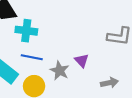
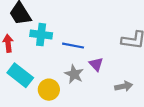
blue line: (32, 57) -> (73, 46), moved

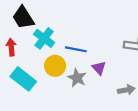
cyan cross: (41, 35) -> (44, 38), turned 30
yellow circle: (49, 90) -> (55, 66), moved

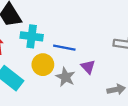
cyan cross: (44, 38) -> (32, 36), turned -30

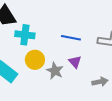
blue line: (64, 48) -> (71, 38), moved

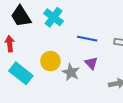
cyan cross: (25, 35) -> (54, 17), moved, turned 30

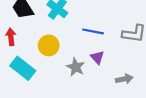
yellow circle: (50, 61) -> (49, 45), moved

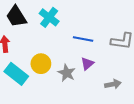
yellow circle: (49, 45) -> (41, 64), moved
purple triangle: (97, 57) -> (87, 64), turned 32

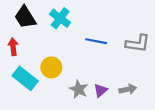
purple triangle: (87, 64) -> (101, 90), moved
gray star: (67, 73) -> (79, 89), moved

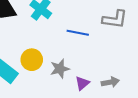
gray L-shape: (138, 43) -> (115, 19), moved
gray star: (79, 89) -> (60, 69), moved, turned 30

